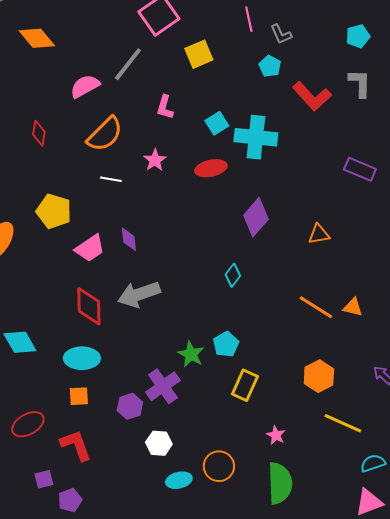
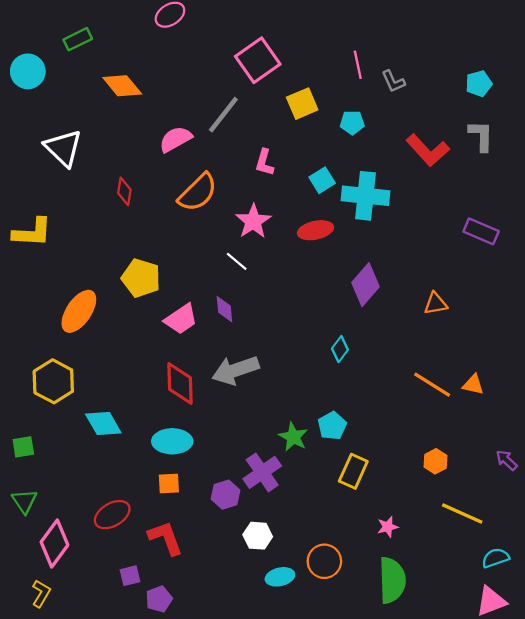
cyan pentagon: (270, 66) -> (352, 122), moved, turned -30
pink star: (155, 160) -> (253, 221), size x1.4
white line: (111, 179) -> (237, 261), moved, turned 30
orange hexagon: (319, 376) -> (435, 461), size x0.7
pink star: (276, 435) -> (388, 527), turned 30

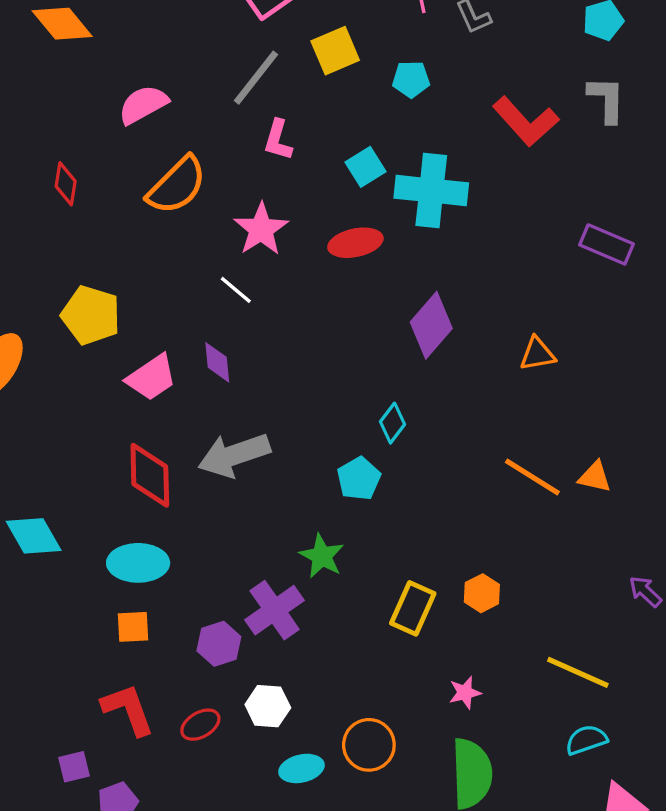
gray line: (223, 115) -> (256, 78), moved
cyan pentagon: (332, 426) -> (359, 479), moved
orange hexagon: (435, 461) -> (482, 593), moved
red ellipse: (112, 515) -> (200, 725), moved, size x0.7
cyan semicircle: (495, 558) -> (586, 740), moved

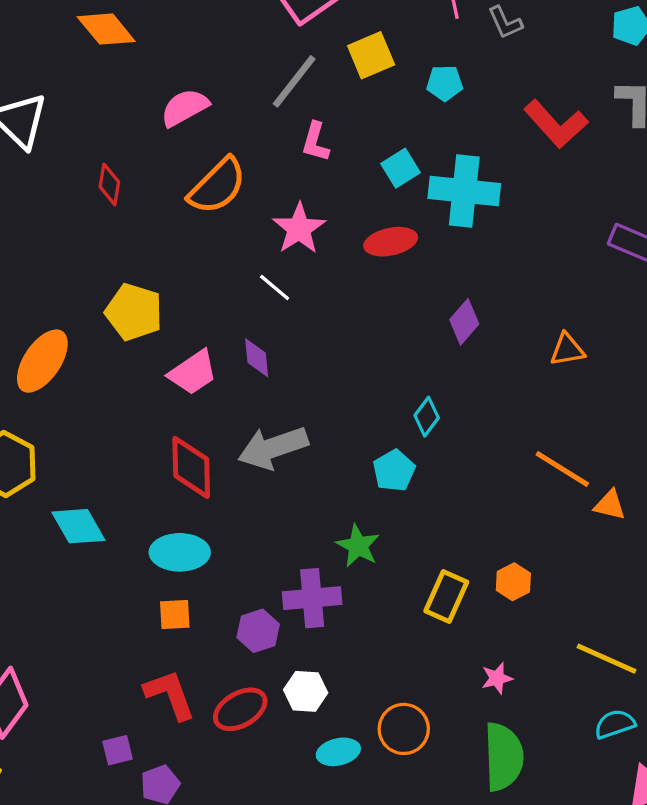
purple diamond: (431, 325) -> (464, 322), size x0.7
orange triangle: (595, 477) -> (610, 505), moved
purple cross: (275, 610) -> (312, 598), turned 30
red ellipse: (200, 725) -> (240, 709), size x1.4

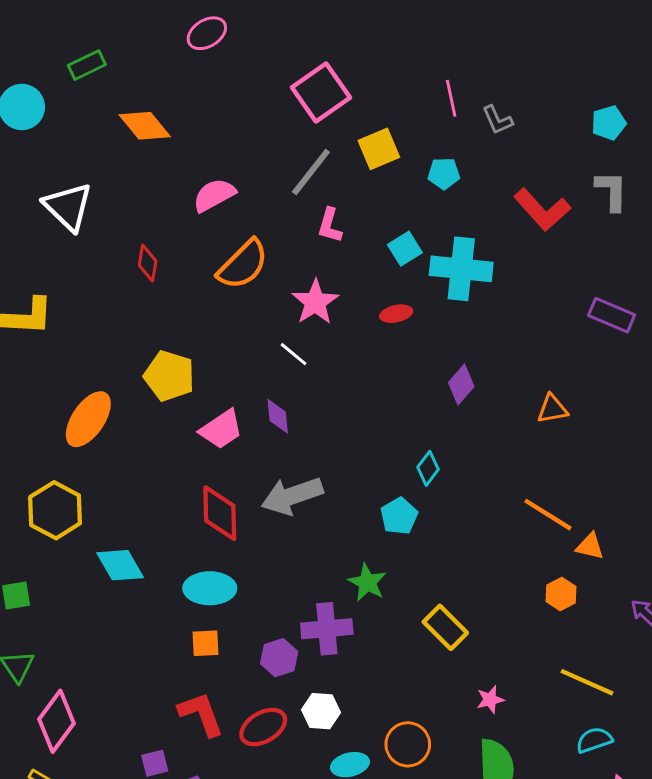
red ellipse: (391, 242) -> (396, 314), size x0.7
orange hexagon: (513, 582) -> (561, 594), moved
yellow rectangle: (446, 597) -> (445, 627), turned -69

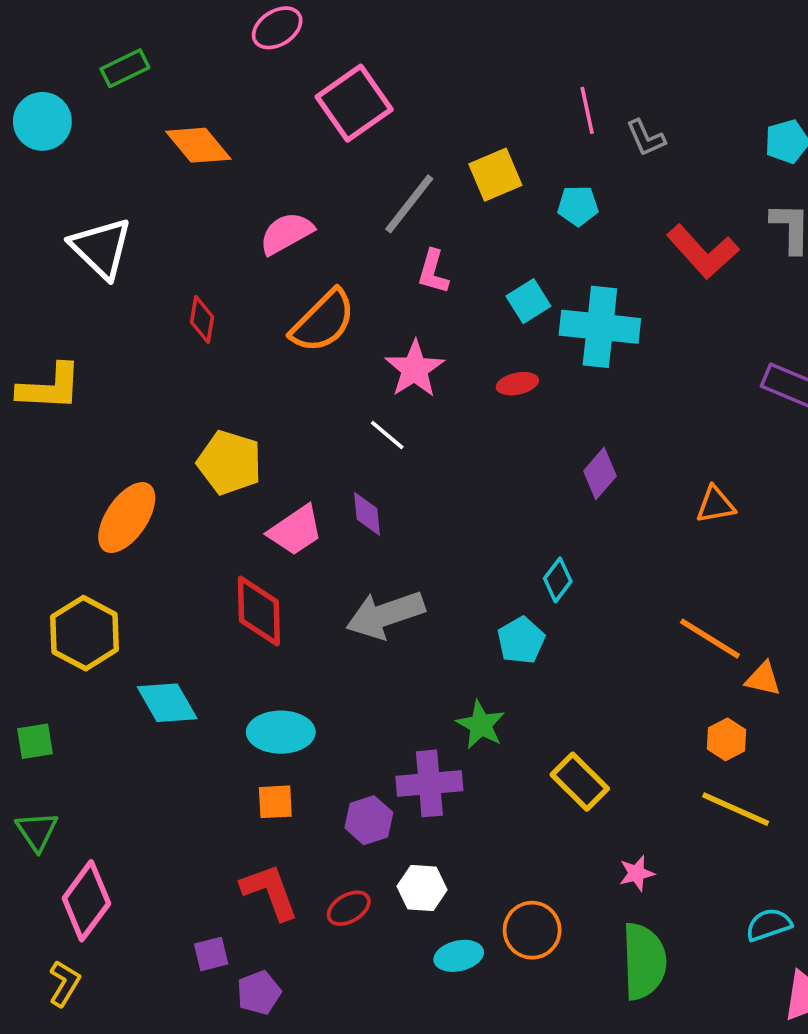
pink square: (321, 92) -> (354, 103), moved
red diamond: (220, 513) -> (259, 611), moved
yellow line: (587, 682) -> (736, 809), moved
red ellipse: (263, 727) -> (349, 908), size x0.7

